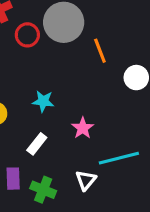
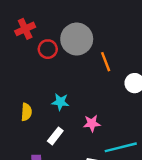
pink star: (83, 128) -> (92, 123), turned 30

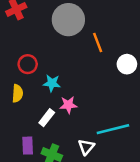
red circle: (48, 49) -> (28, 64), moved
pink star: (92, 123) -> (68, 105), moved

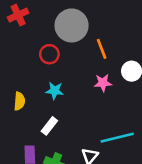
red circle: (28, 64) -> (49, 54), moved
pink star: (68, 105) -> (103, 83), moved

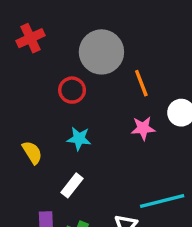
yellow semicircle: (19, 101) -> (32, 152), turned -36

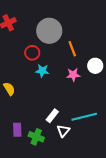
cyan star: (79, 139) -> (42, 71), moved
white rectangle: (72, 185) -> (52, 116), moved

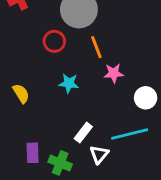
orange line: (72, 49) -> (96, 47), moved
white circle: (95, 66) -> (146, 98), moved
cyan star: (42, 71) -> (69, 83), moved

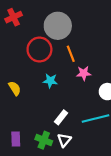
red circle: (54, 41) -> (39, 49), size x1.5
purple rectangle: (33, 153) -> (16, 139), moved
white triangle: (99, 154) -> (64, 140), moved

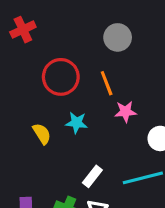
gray circle: (58, 26) -> (118, 37), moved, size x0.7
yellow semicircle: (15, 88) -> (42, 134), moved

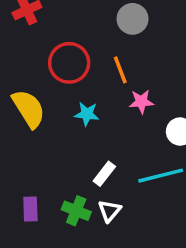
yellow semicircle: (42, 134) -> (29, 109), moved, size x1.6

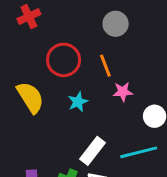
cyan star: (87, 114) -> (78, 102), turned -30
white rectangle: (104, 174) -> (92, 151), size x1.4

